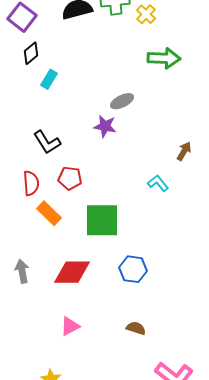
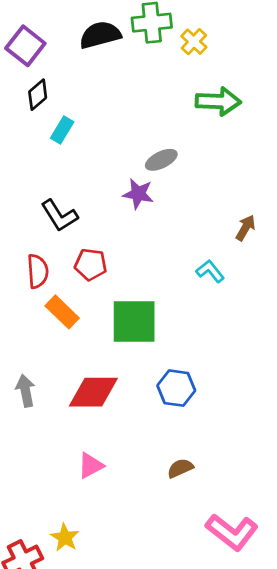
brown semicircle: (136, 328) -> (180, 468), turned -42

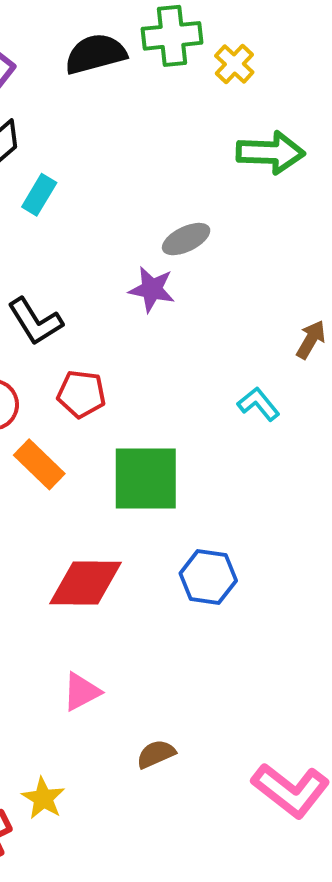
brown semicircle: (180, 468) -> (156, 754), moved

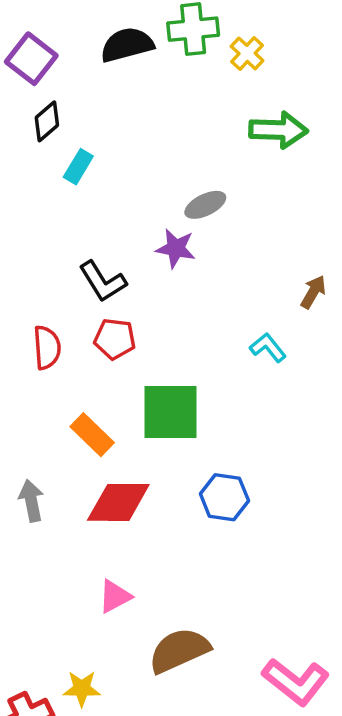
black L-shape: (35, 321) -> (103, 281), moved
orange rectangle: (39, 464) -> (92, 435), moved
brown semicircle: (156, 754) -> (179, 650), size x1.8
yellow star: (43, 798) -> (82, 689), turned -30

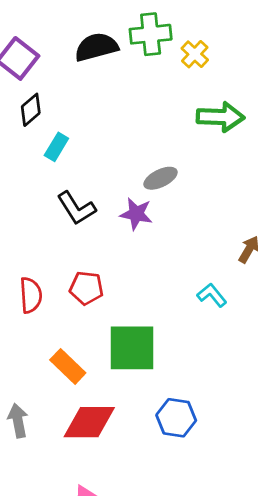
black L-shape: (103, 281) -> (76, 208), moved

